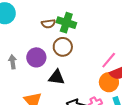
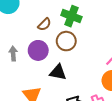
brown semicircle: (48, 24) -> (44, 24), moved, turned -40

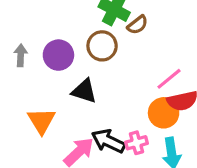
brown semicircle: (44, 24) -> (138, 25), moved

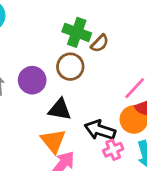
orange triangle: (41, 121) -> (53, 141), moved
black arrow: (108, 141) -> (100, 130), moved

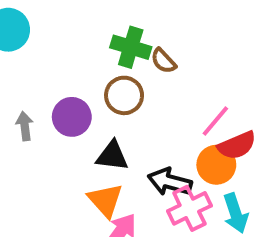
brown semicircle: (100, 43) -> (163, 61), turned 96
pink cross: (113, 150) -> (189, 208), size x1.5

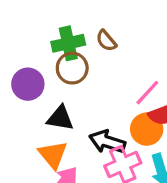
green cross: (131, 47) -> (68, 43), moved, turned -32

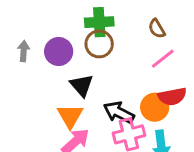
brown semicircle: (106, 41) -> (157, 29), moved
pink line: (147, 93) -> (163, 59), moved
black triangle: (60, 118) -> (82, 85), turned 30

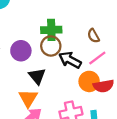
orange circle: (155, 107) -> (89, 81), moved
black arrow: (119, 112) -> (70, 60), moved

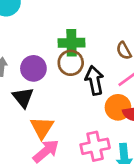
black arrow: (70, 60) -> (94, 80), turned 50
black triangle: (37, 76) -> (23, 97), moved

